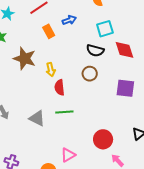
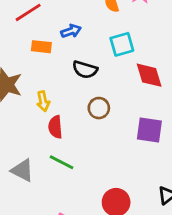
orange rectangle: (49, 31) -> (41, 47), turned -56
black semicircle: (95, 50) -> (85, 70), moved
green line: (64, 112) -> (62, 162), turned 30

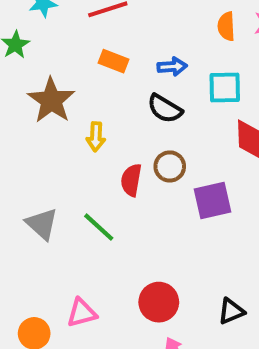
blue arrow: (71, 31) -> (172, 67), moved
red semicircle: (55, 127) -> (131, 180), moved
purple square: (149, 130) -> (213, 200), moved, turned -36

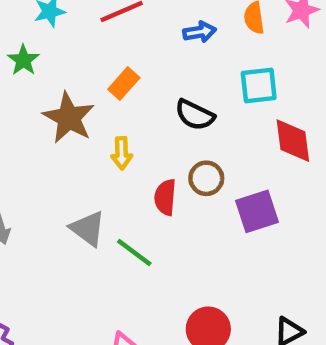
orange rectangle: (114, 61) -> (124, 83), moved, turned -64
blue arrow: (172, 67) -> (200, 32), moved
gray triangle: (42, 224) -> (88, 229), moved

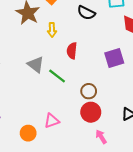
brown circle: (206, 178) -> (89, 91), moved

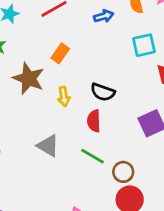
black semicircle: (86, 13) -> (103, 92), moved
green line: (57, 76) -> (92, 156), moved

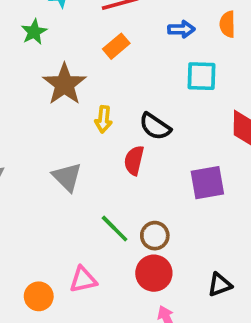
cyan square: (144, 45) -> (201, 76), moved
orange rectangle: (60, 53) -> (116, 46), moved
green line: (92, 156) -> (115, 229), moved

